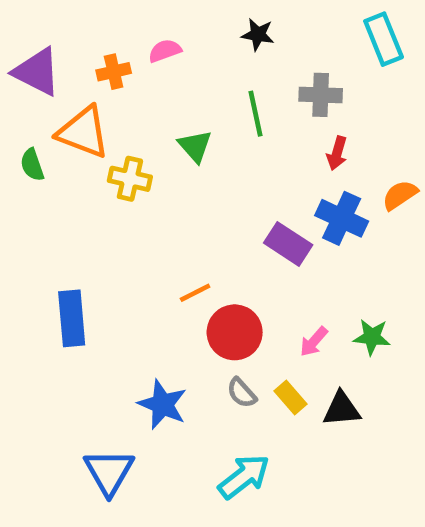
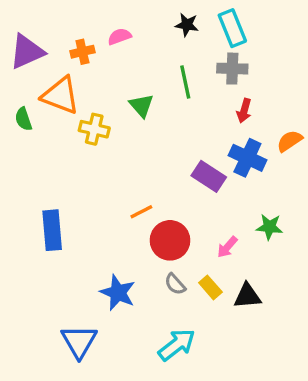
cyan rectangle: (384, 39) -> (232, 28), moved
purple triangle: (37, 72) -> (27, 52), turned -51
green star: (372, 337) -> (269, 227), moved

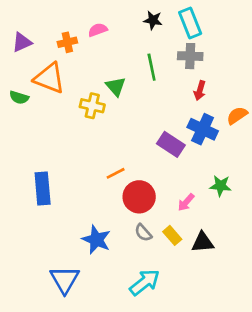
purple triangle: (27, 52) -> (22, 42), size x0.7
green semicircle: (23, 119) -> (19, 97), turned -54
yellow cross: (94, 129) -> (92, 106), moved

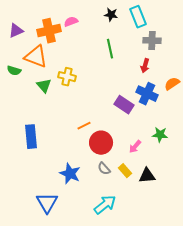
orange cross: (67, 42) -> (49, 31), size x1.6
gray cross: (190, 56) -> (152, 41), moved
green triangle: (116, 86) -> (44, 86), moved

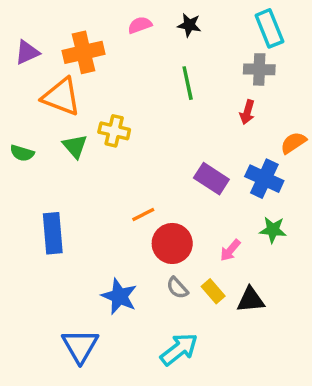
cyan rectangle: (138, 17) -> (269, 28), moved
pink semicircle: (71, 22) -> (140, 25), moved
green semicircle: (14, 71) -> (22, 153), moved
blue cross: (147, 94) -> (264, 179), moved

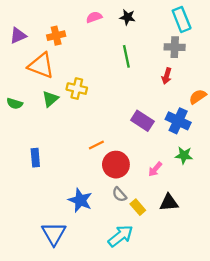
orange cross: (83, 52) -> (56, 36), size x0.7
green triangle: (75, 146) -> (50, 99), turned 30
blue rectangle: (53, 233) -> (35, 158), size x0.7
yellow rectangle: (213, 291) -> (138, 207), moved

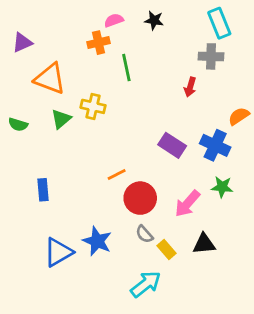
orange cross: (56, 36) -> (99, 43), moved
green line: (126, 56) -> (126, 68), moved
red arrow: (167, 76) -> (190, 87), moved
pink arrow: (155, 169) -> (187, 204), size x1.5
blue triangle: (54, 234) -> (58, 252), moved, turned 30

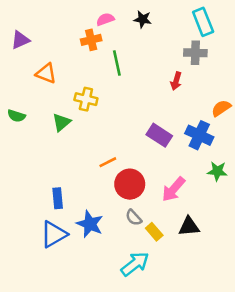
orange triangle: (50, 79) -> (46, 73), size x0.7
green triangle: (61, 119) -> (62, 122), moved
green star: (222, 187) -> (217, 171), moved
blue rectangle: (43, 190) -> (58, 198), moved

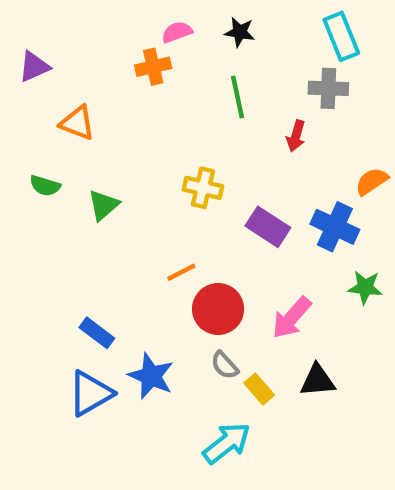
green line: (117, 63) -> (238, 97), moved
yellow cross: (86, 99) -> (203, 188), moved
green semicircle: (16, 116) -> (45, 186), moved
blue rectangle: (58, 198) -> (97, 333), turned -48

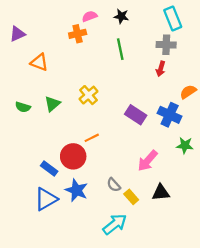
red arrow: (296, 136) -> (161, 69), moved
green semicircle: (45, 186) -> (23, 107), moved
yellow cross: (203, 188) -> (89, 95), moved, turned 36
red circle: (218, 309) -> (73, 156), moved

